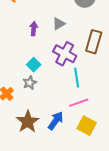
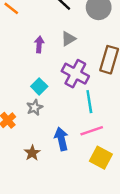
blue arrow: (56, 121) -> (61, 139), moved, turned -48
brown star: (28, 122) -> (32, 153), size x0.6

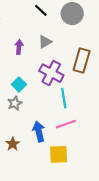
yellow square: (101, 158) -> (59, 154), moved, turned -30

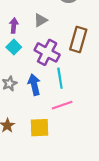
cyan square: (19, 84) -> (14, 47), moved
blue arrow: (39, 131) -> (34, 85), moved
yellow square: (59, 154) -> (40, 128), moved

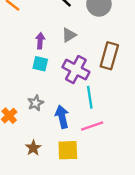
cyan square: (14, 47) -> (40, 64), turned -32
blue arrow: (34, 85) -> (62, 117), moved

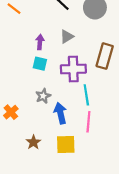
purple cross: (76, 70) -> (73, 69), turned -30
gray star: (36, 103) -> (43, 96), moved
pink line: (92, 126) -> (88, 122), turned -66

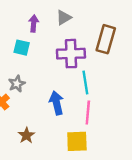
cyan square: (40, 64) -> (22, 48), moved
gray star: (43, 96) -> (17, 84), moved
yellow square: (66, 144) -> (77, 141), moved

